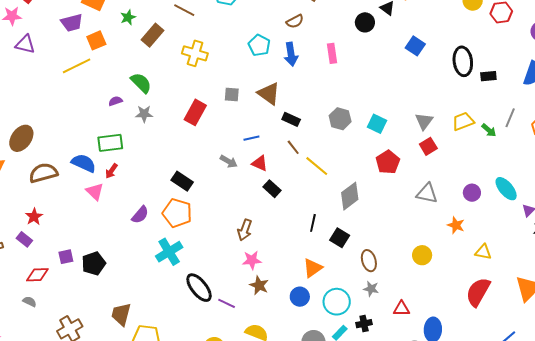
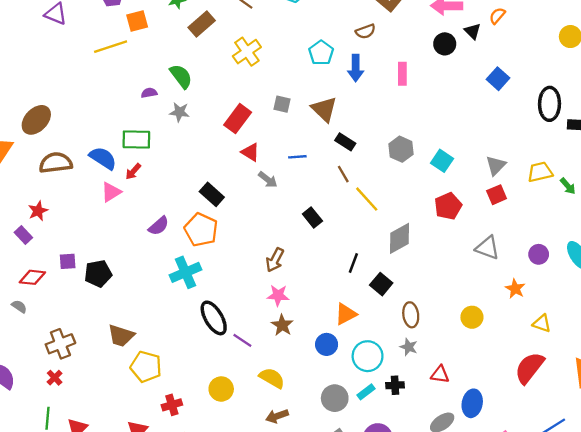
yellow cross: (195, 53) -> (247, 52), turned 30
red triangle: (260, 163) -> (250, 152), moved
pink triangle: (95, 191) -> (111, 192), turned 36
brown trapezoid: (121, 314) -> (121, 336), turned -95

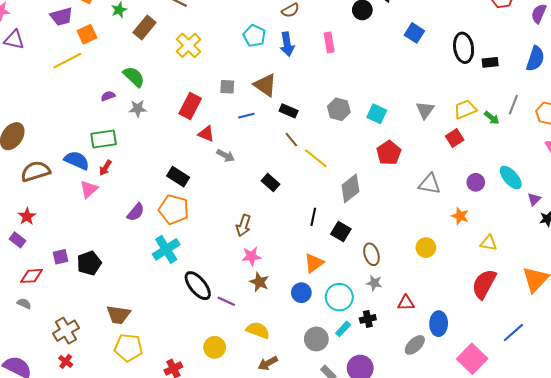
blue line: (297, 157) -> (246, 116), moved
red square: (497, 195) -> (455, 138), moved
yellow pentagon: (146, 367) -> (128, 348), moved

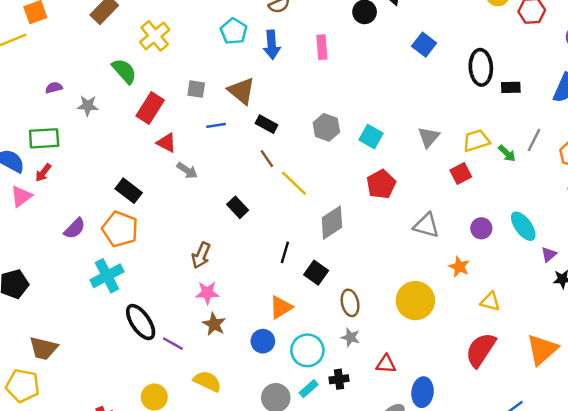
green semicircle: (134, 77) -> (124, 71), moved
yellow circle: (426, 248) -> (415, 301), size x1.6
yellow pentagon: (128, 348) -> (23, 386), moved

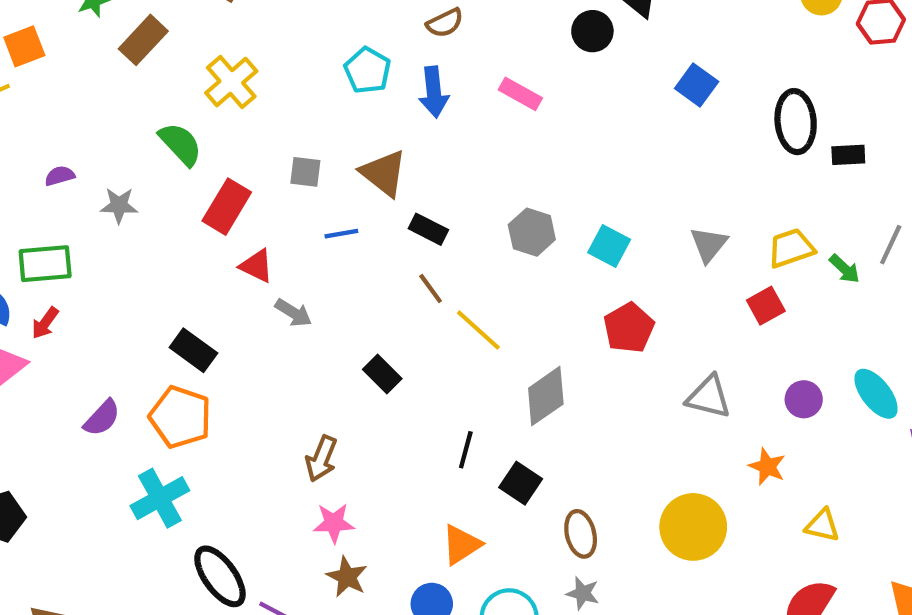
pink rectangle: (322, 47) -> (520, 94), turned -55

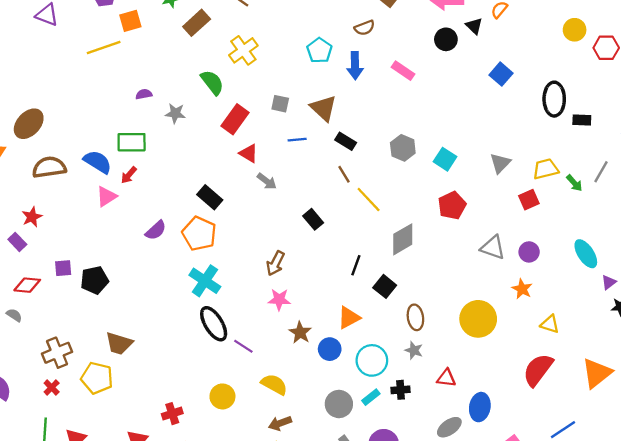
purple circle: (804, 399) -> (529, 252), moved
cyan cross: (160, 498) -> (205, 281), moved, turned -32
brown star: (347, 577) -> (300, 333), moved

